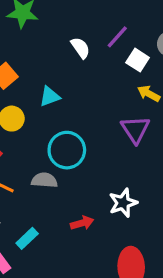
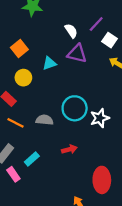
purple triangle: (135, 130) -> (77, 54), moved, turned -45
cyan circle: (67, 150) -> (75, 108), moved
white star: (123, 203) -> (100, 118), moved

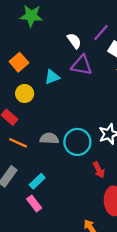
cyan circle: (75, 108) -> (77, 142), moved
red arrow: (69, 149) -> (99, 170), moved, turned 80
pink rectangle: (13, 174) -> (34, 204), moved

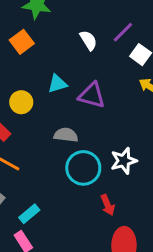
orange square: (19, 62) -> (22, 42), moved
purple triangle: (82, 65) -> (92, 95), moved
gray semicircle: (49, 138) -> (66, 135), moved

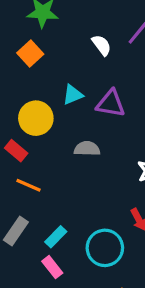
yellow circle: (21, 102) -> (36, 118), size x1.4
cyan circle: (83, 168) -> (105, 248), moved

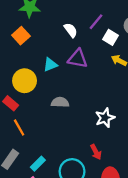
purple triangle: (111, 104) -> (78, 59), moved
orange line: (28, 185) -> (19, 127), turned 36

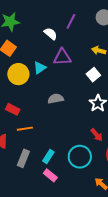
white square: (111, 37) -> (93, 75), moved, turned 32
yellow circle: (25, 81) -> (18, 74), moved
orange line: (19, 127) -> (25, 129), turned -56

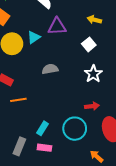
red arrow: (97, 135) -> (92, 106), turned -56
gray rectangle: (23, 158) -> (19, 146), moved
pink rectangle: (50, 175) -> (44, 148), turned -32

